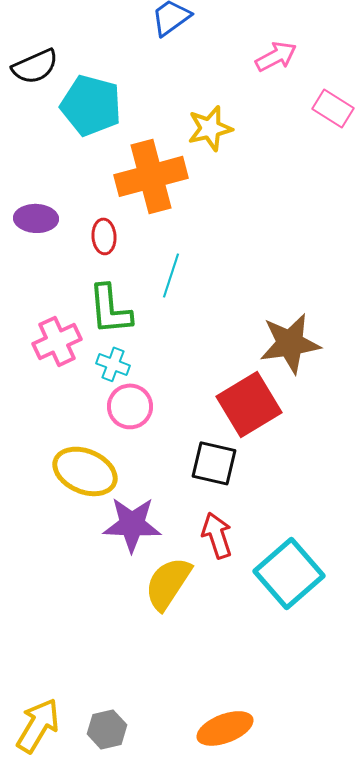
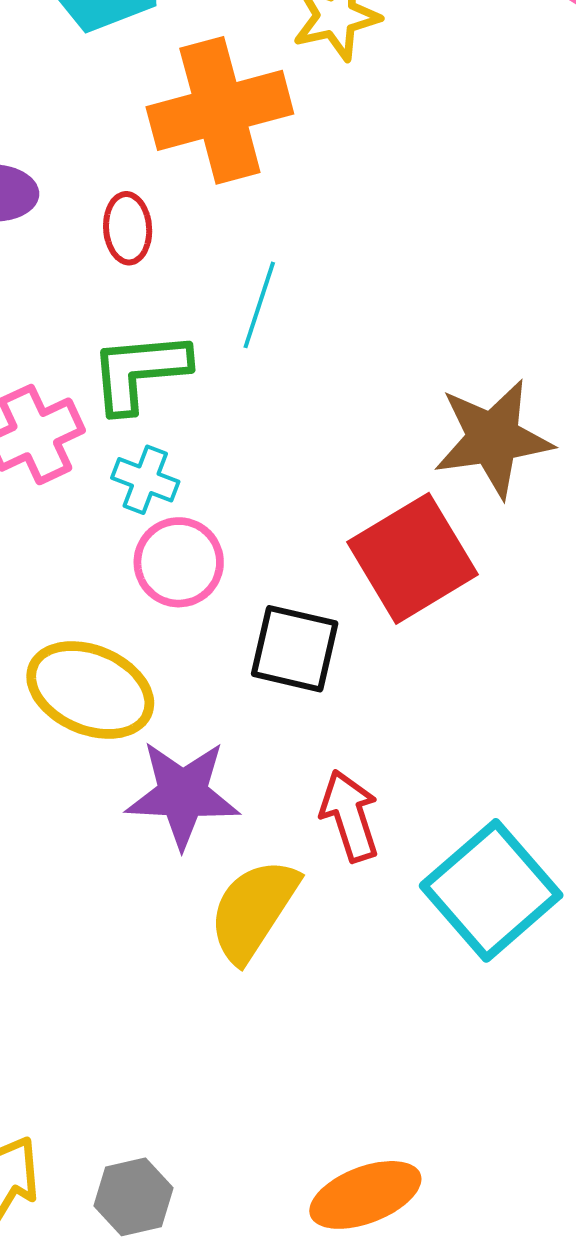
green L-shape: (110, 309) -> (139, 372), turned 90
black square: (214, 463) -> (295, 649), moved

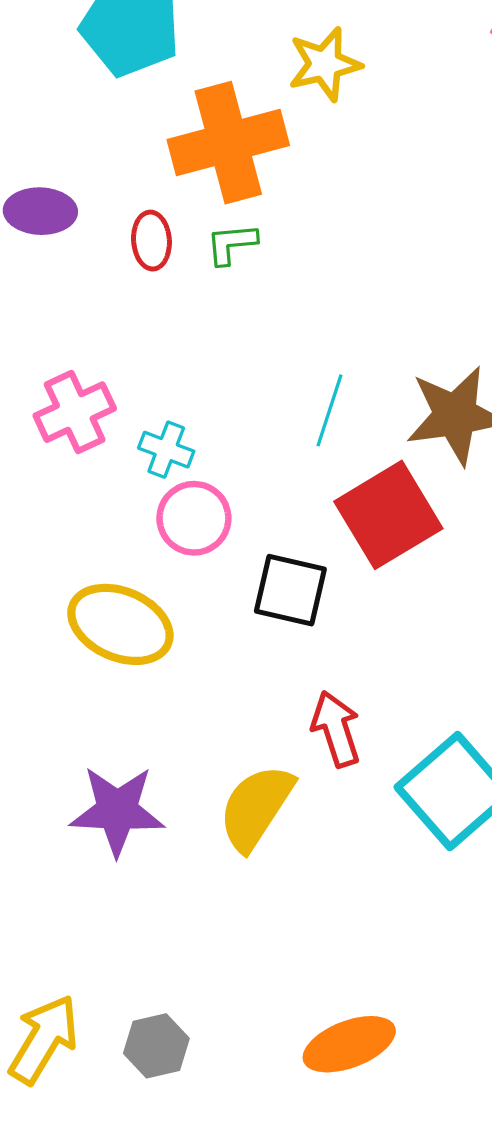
cyan line: (259, 305) -> (330, 410), moved
green L-shape: (139, 372) -> (232, 244), moved, size x0.6
purple star: (183, 794) -> (117, 811), moved

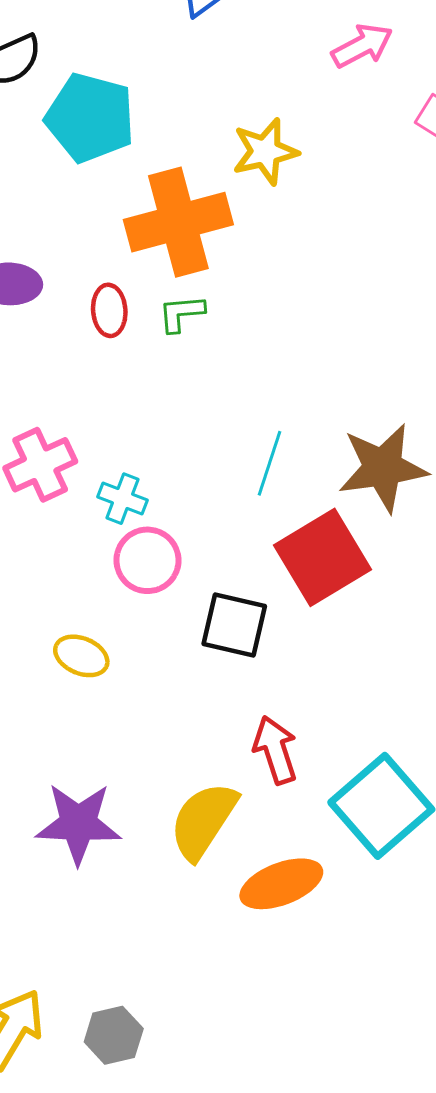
yellow ellipse: (120, 624) -> (81, 656), size x0.6
orange ellipse: (349, 1044) -> (281, 884), moved

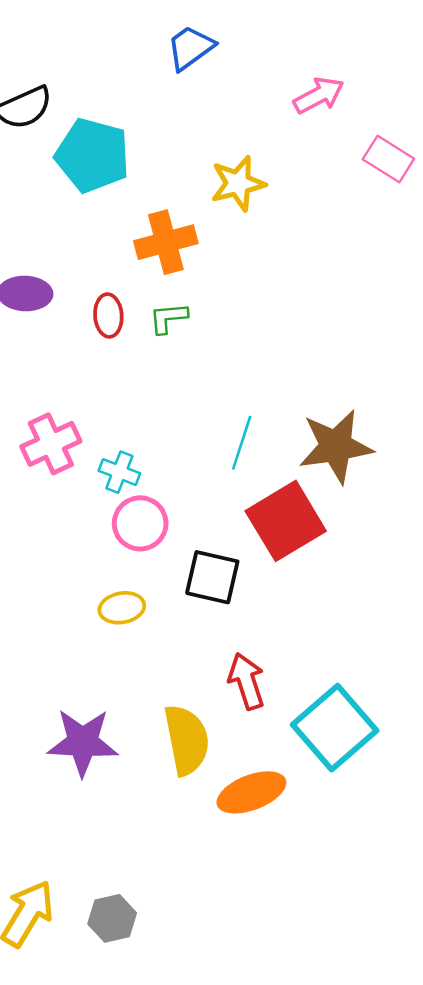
orange cross: (178, 222) -> (166, 242), size x0.7
yellow ellipse: (81, 656) -> (122, 608), moved, turned -33
yellow semicircle: (203, 821) -> (187, 740), turned 136

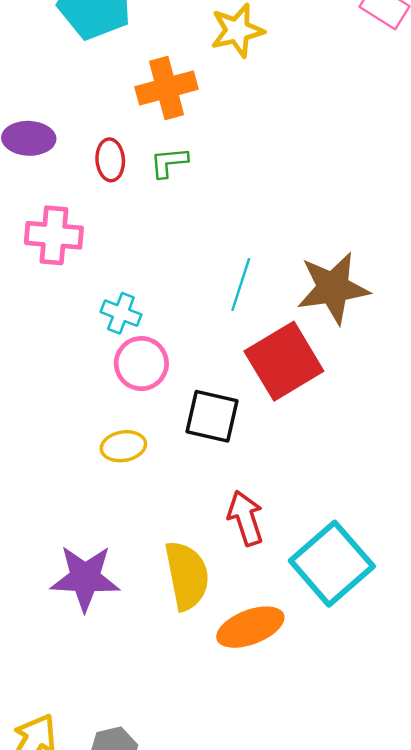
pink cross: (51, 444) -> (54, 235), moved, turned 30

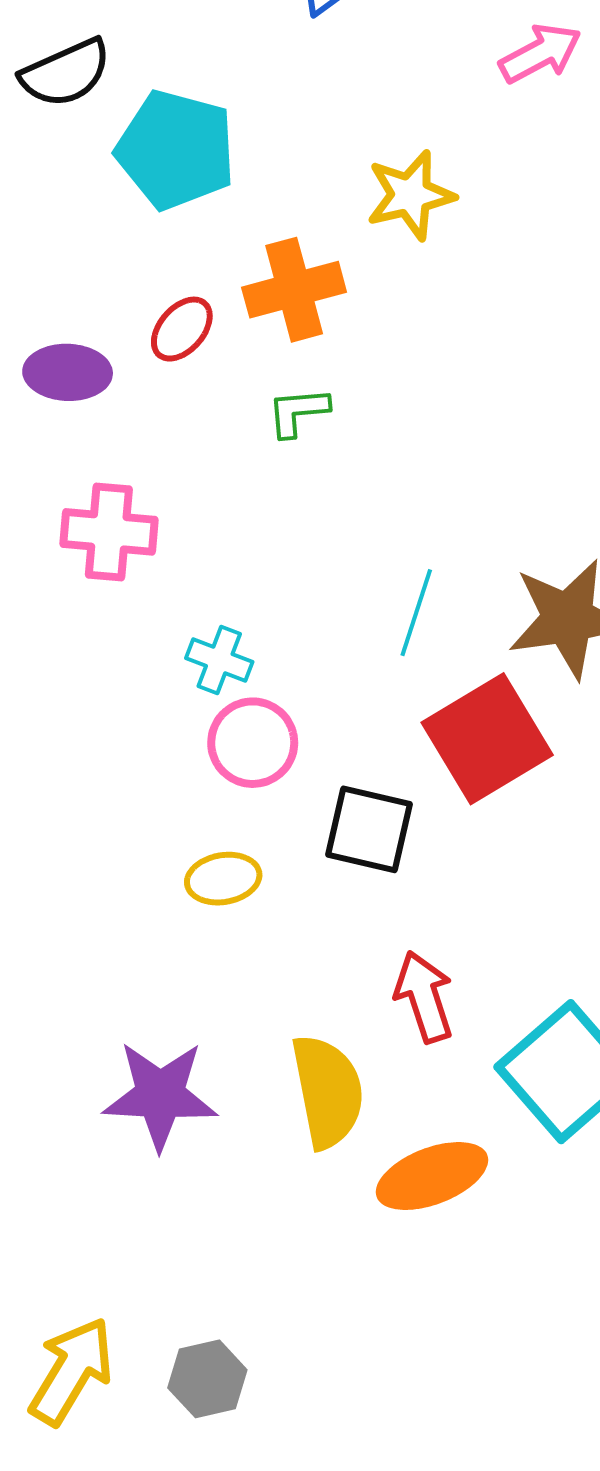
red ellipse: (110, 160) -> (182, 329), moved, turned 45

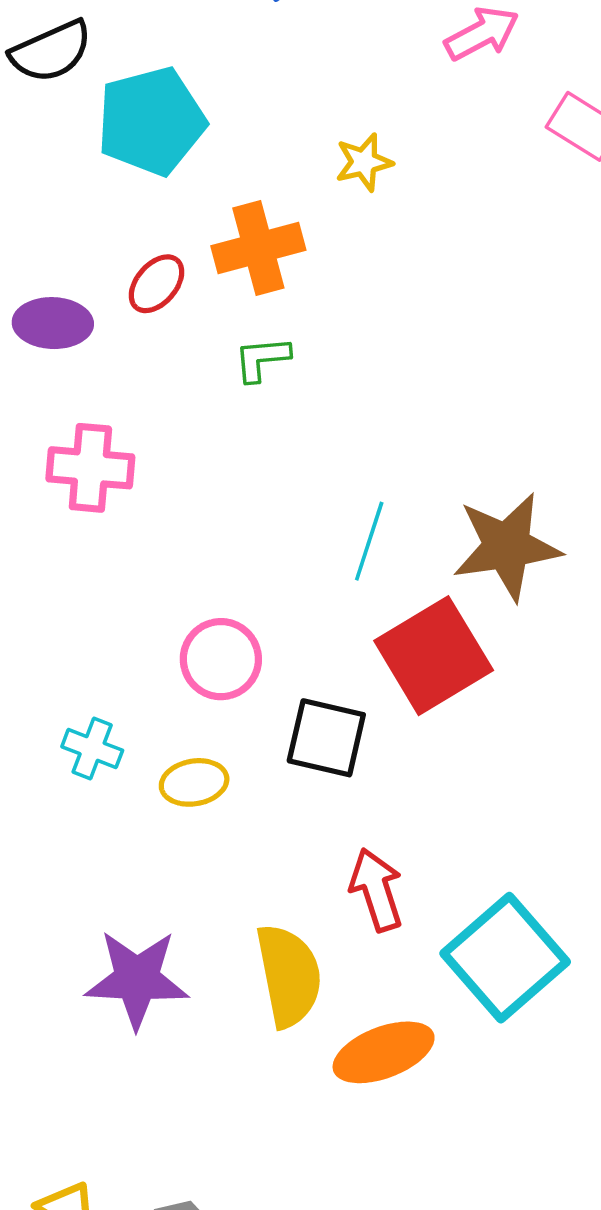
cyan pentagon: (176, 150) -> (151, 121), turned -30
yellow star: (410, 195) -> (364, 162), size x0.7
cyan cross: (219, 660) -> (92, 749), moved

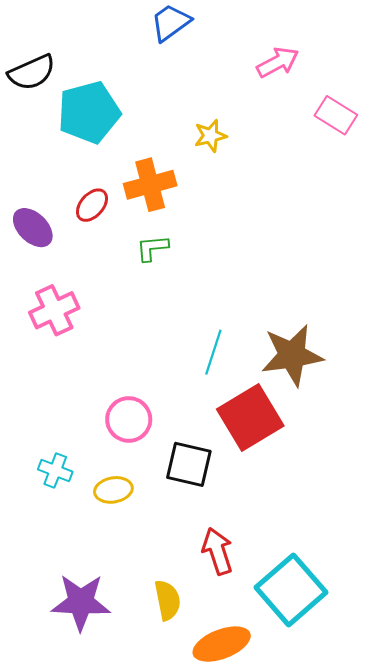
purple ellipse: (53, 323) -> (33, 228), turned 42
pink cross: (90, 468) -> (54, 310), turned -30
yellow semicircle: (289, 976) -> (168, 600), size x0.7

